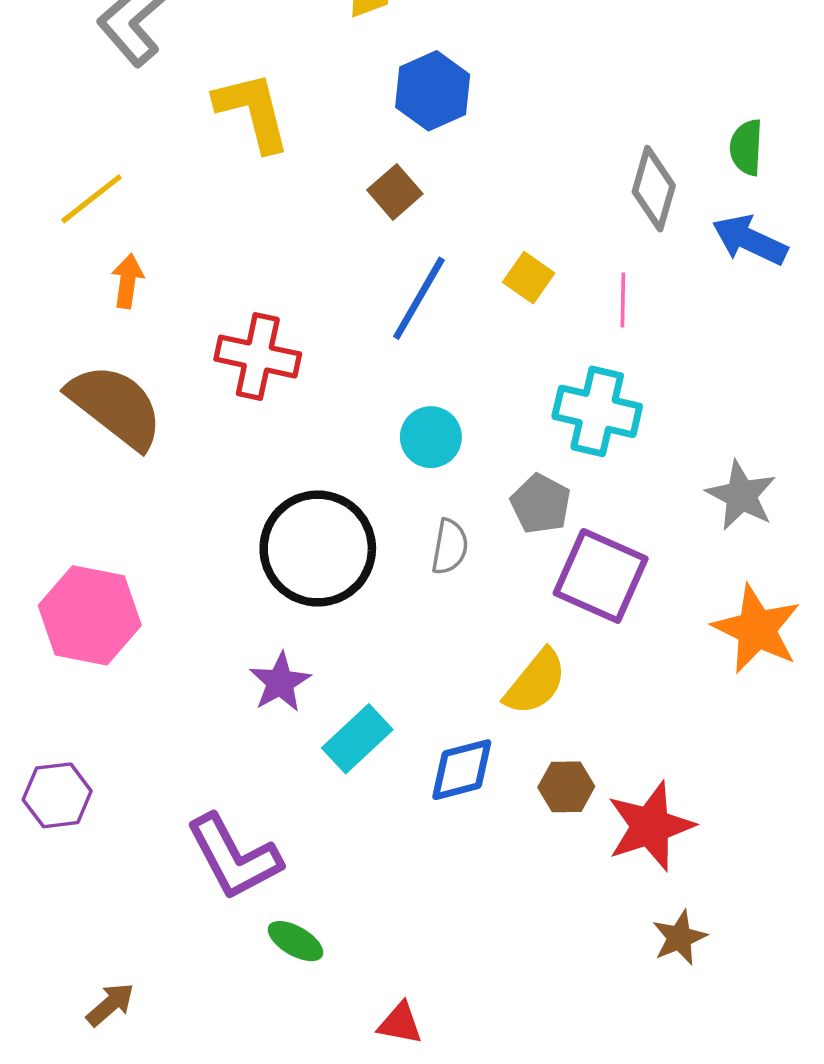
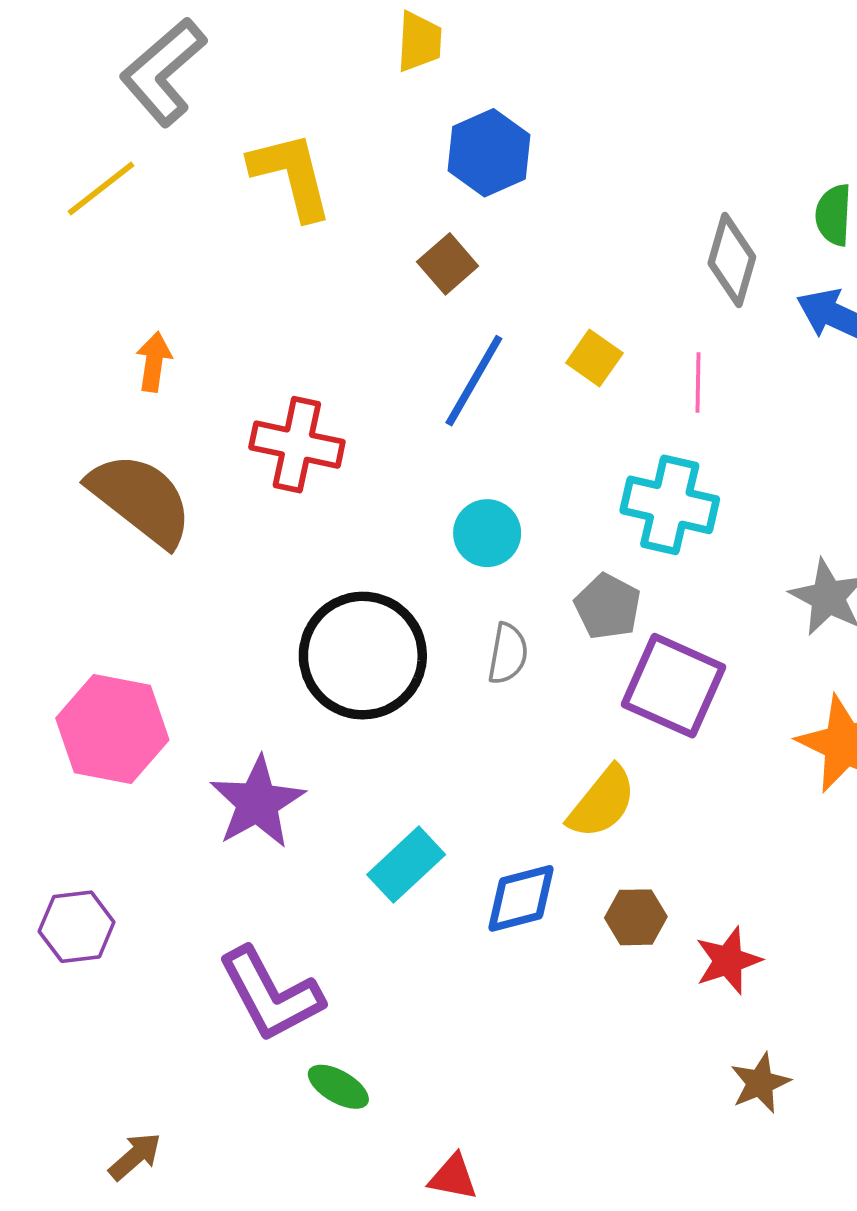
yellow line: (91, 199) -> (101, 189), moved
purple star: (280, 682) -> (257, 802), moved, size x1.4
red star: (650, 826) -> (728, 961), size x0.7

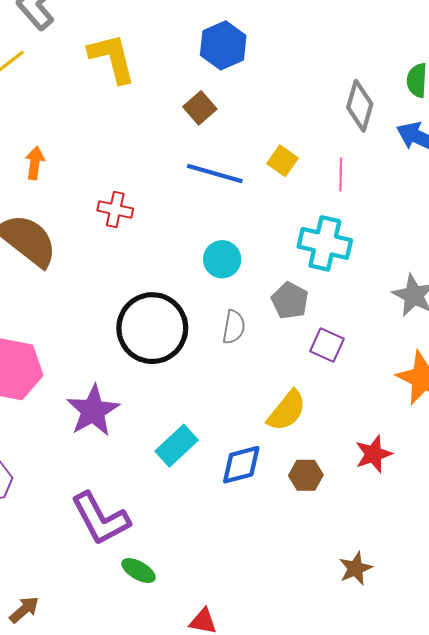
blue line: (474, 381) -> (215, 174), turned 76
red cross: (297, 445) -> (115, 210), size x0.7
purple square: (674, 686) -> (327, 345), size x0.6
red star: (728, 961) -> (374, 454), moved
brown star: (760, 1083) -> (356, 568), moved

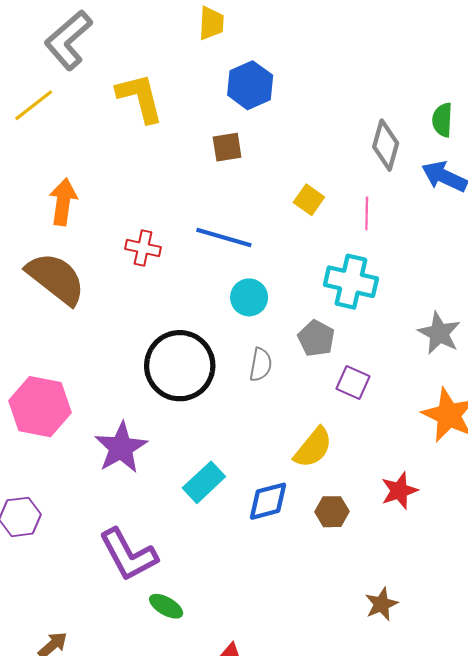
brown square: (200, 108) -> (227, 147), turned 32
orange arrow: (35, 163) -> (63, 202), size x1.4
blue line: (215, 174) -> (224, 238), moved

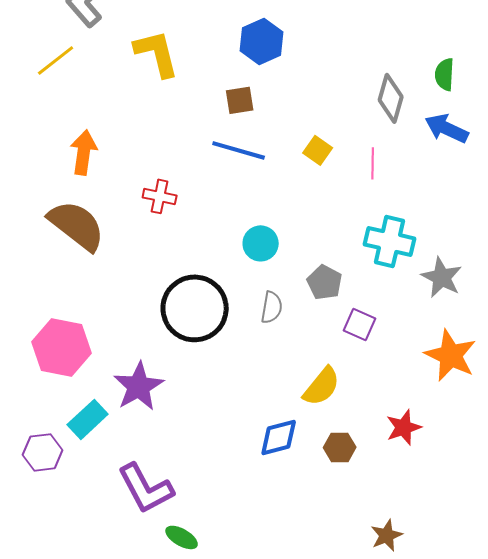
blue line: (224, 238) -> (239, 150), moved
cyan cross: (351, 282) -> (390, 241), moved
cyan rectangle: (204, 482) -> (88, 419), moved

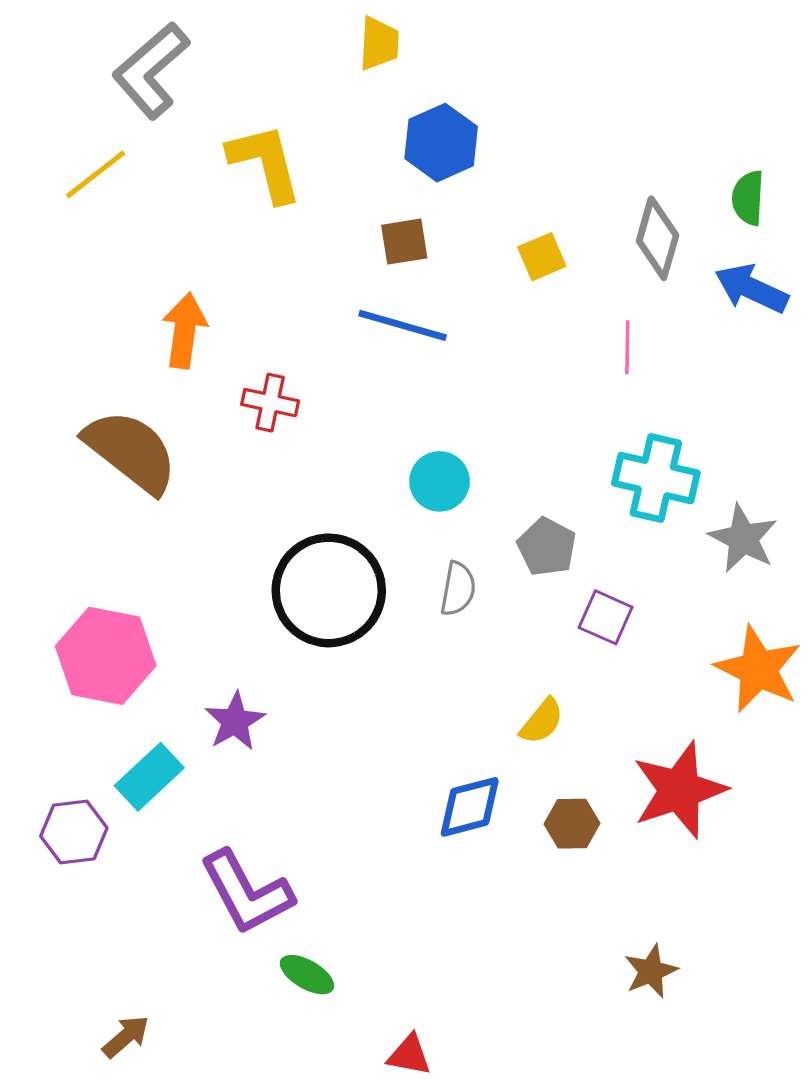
yellow square: (318, 150) -> (542, 257), moved, turned 32
orange arrow: (84, 152) -> (185, 330), moved
purple star: (139, 386) -> (235, 721), size x0.7
yellow semicircle: (322, 386) -> (542, 721), size x0.7
red star: (404, 427) -> (679, 790), size x1.6

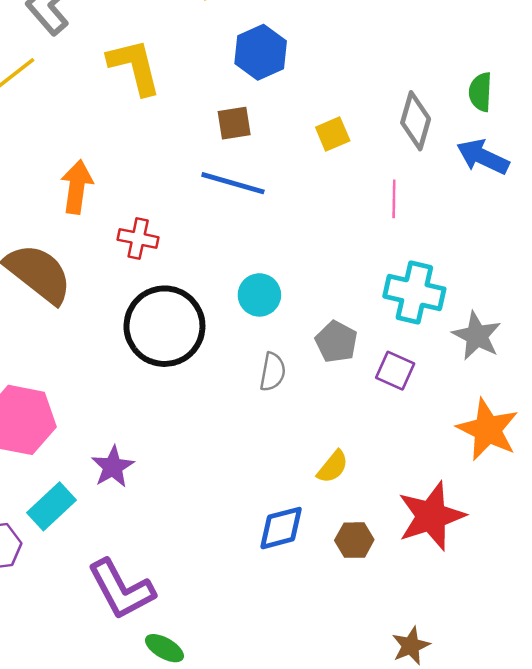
black circle: (329, 590) -> (164, 326), moved
purple square: (606, 617) -> (395, 371), moved

